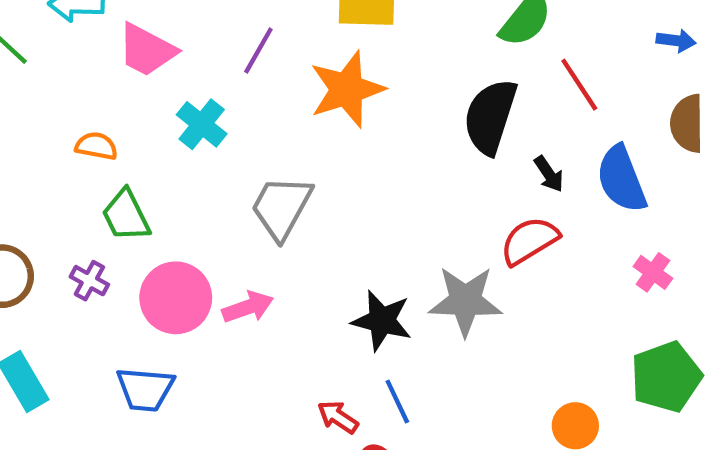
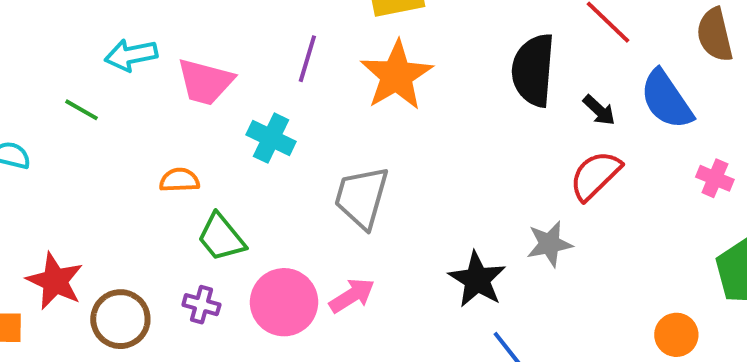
gray star: (465, 301) -> (549, 244), size x0.7
black star: (382, 321) -> (477, 279), turned 30

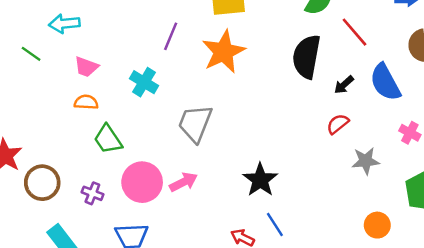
pink trapezoid: (205, 82) -> (86, 67), moved, size x0.7
black arrow: (599, 110) -> (344, 85), turned 90
red semicircle: (595, 175) -> (338, 124), size x0.7
gray star: (549, 244) -> (366, 161), moved
purple cross: (201, 305) -> (92, 193), moved

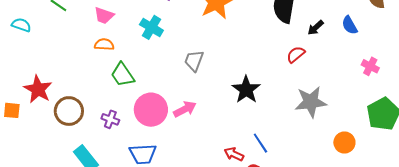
blue semicircle: (385, 82) -> (350, 25), size x0.6
gray trapezoid: (195, 123) -> (194, 61), size x0.7
red semicircle: (338, 124) -> (296, 54), moved
gray star: (366, 161) -> (311, 102), moved, size x1.4
black star: (260, 180) -> (246, 90), moved

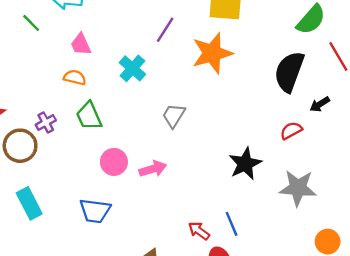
pink trapezoid: (104, 15) -> (81, 44), turned 35
black star: (246, 90) -> (245, 164), moved
pink circle: (151, 110) -> (114, 162), size x0.7
purple cross: (110, 119) -> (46, 123), moved, turned 30

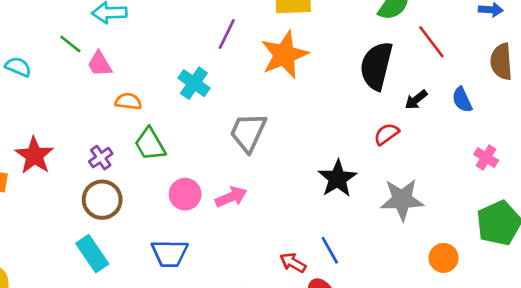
pink trapezoid: (81, 44) -> (100, 64), moved
gray trapezoid: (174, 116) -> (248, 132), size x1.4
brown circle: (20, 146) -> (102, 200), moved

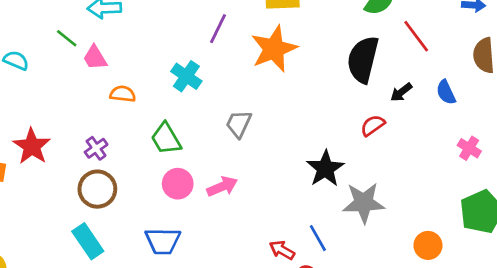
gray trapezoid: (248, 132) -> (239, 124), size x0.7
green trapezoid: (150, 144) -> (166, 139), moved
gray star: (402, 200) -> (364, 203), moved

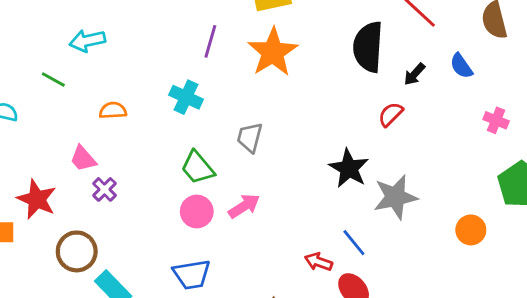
pink trapezoid: (95, 58) -> (83, 159), moved
orange semicircle: (123, 94) -> (113, 110), moved
green trapezoid: (166, 139) -> (197, 168), moved
brown circle: (97, 189) -> (77, 251), moved

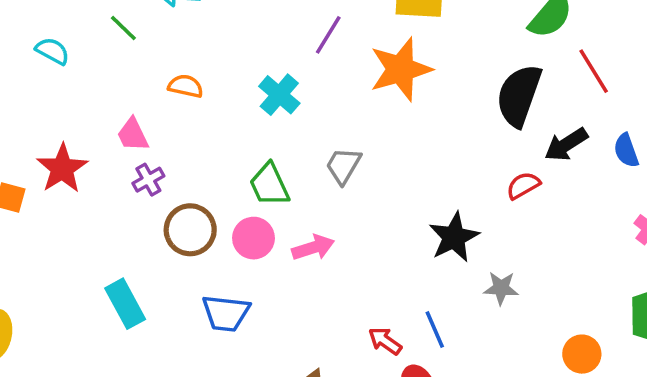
black arrow: (414, 74) -> (566, 144), size x1.4
gray star: (395, 197) -> (501, 288), size x0.6
brown circle: (77, 251) -> (190, 230), moved

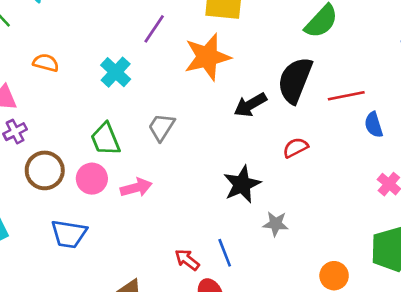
red line: (594, 71) -> (346, 96), moved, turned -72
black arrow: (566, 144) -> (250, 105), moved

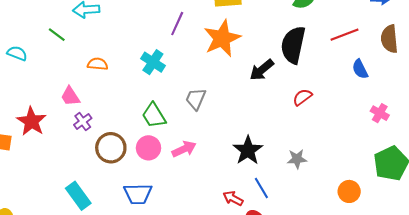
red line: (346, 96) -> (344, 35), moved
black star: (242, 184) -> (248, 150), moved

